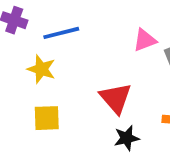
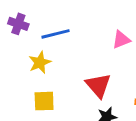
yellow star: (41, 69) -> (40, 62), turned 30

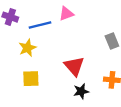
pink triangle: (121, 40) -> (66, 14), moved

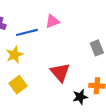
yellow square: (31, 79) -> (18, 85), turned -35
black star: (81, 91) -> (80, 97), moved

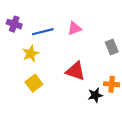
pink triangle: (52, 21) -> (74, 28), moved
red triangle: (60, 72) -> (76, 71), turned -30

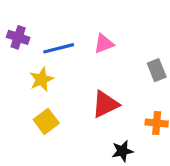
red triangle: (76, 71) -> (105, 104), turned -45
black star: (95, 95) -> (122, 151), moved

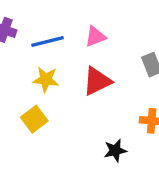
yellow star: (41, 79) -> (46, 79), moved, turned 30
red triangle: (105, 104) -> (97, 81), moved

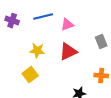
blue line: (47, 41) -> (43, 17), moved

